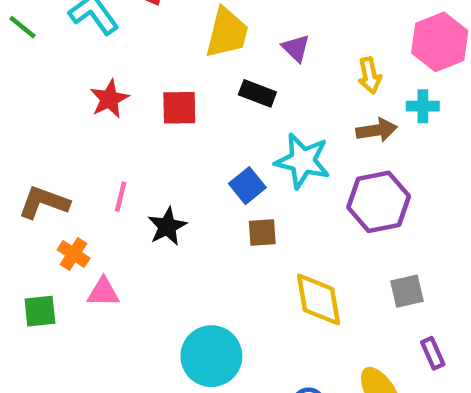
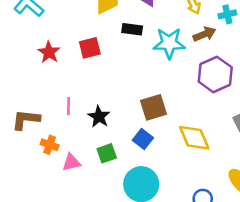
cyan star: (303, 161) -> (169, 43), moved
blue square: (247, 186) -> (143, 139), moved
brown square: (262, 233) -> (153, 107), size x1.5
green square: (40, 311) -> (107, 153), moved

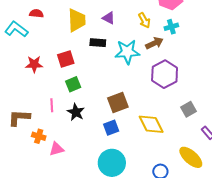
red star: (49, 52) -> (34, 64), turned -30
blue square: (143, 139) -> (111, 128), turned 35
green square: (107, 153) -> (73, 84), moved

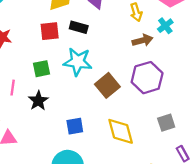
cyan cross: (171, 27) -> (165, 26), turned -32
cyan star: (127, 52) -> (78, 62), moved
red square: (66, 59) -> (50, 31), moved
brown square: (118, 102) -> (107, 85), moved, turned -30

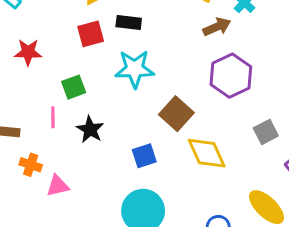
green square: (42, 69) -> (74, 87), moved
brown square: (107, 85) -> (176, 114), moved

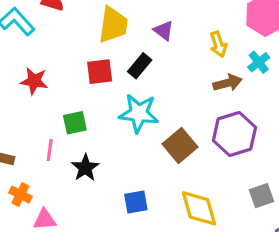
black rectangle: (129, 22) -> (140, 66), turned -65
brown square: (176, 114) -> (180, 146), moved

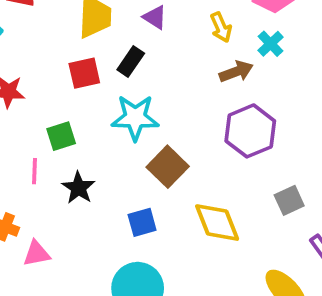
brown square: (180, 146) -> (168, 167), moved

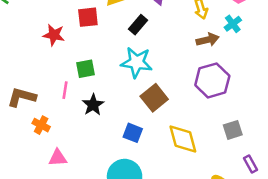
red square: (84, 73) -> (88, 17), moved
blue square: (142, 222) -> (133, 133), turned 30
pink triangle: (37, 254) -> (58, 158), moved

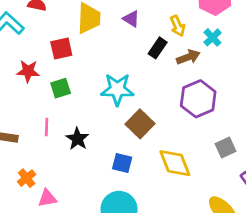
black rectangle: (138, 25) -> (158, 48), moved
green square: (86, 69) -> (61, 88), moved
orange cross: (41, 125) -> (27, 178), moved, turned 30

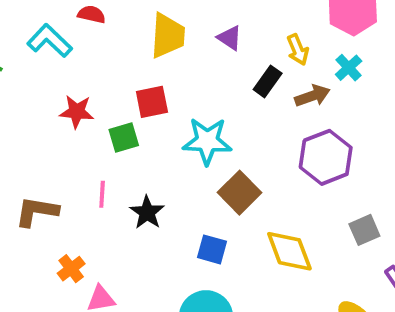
red square: (61, 49) -> (152, 102), moved

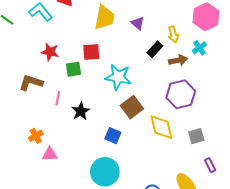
brown L-shape: (37, 211) -> (31, 83), moved
yellow diamond: (289, 251) -> (161, 127), moved

